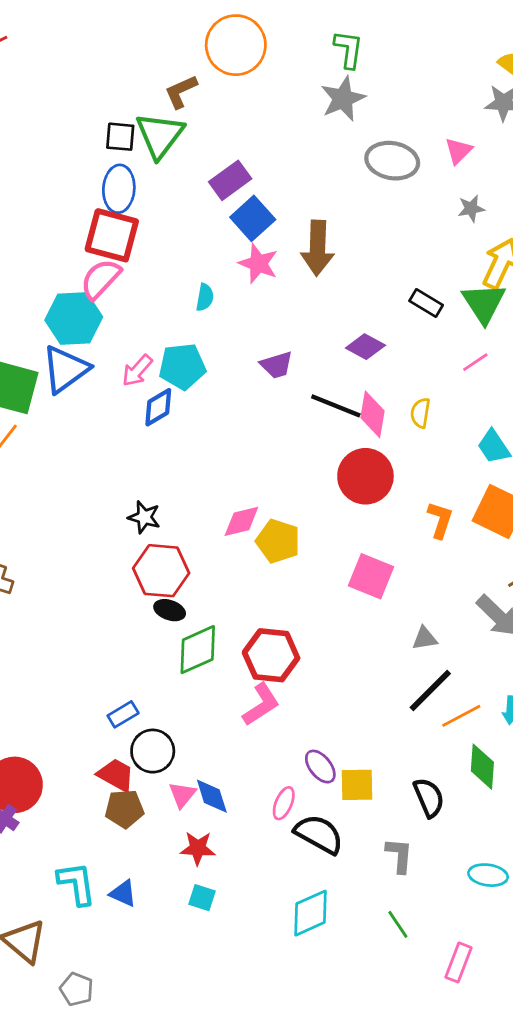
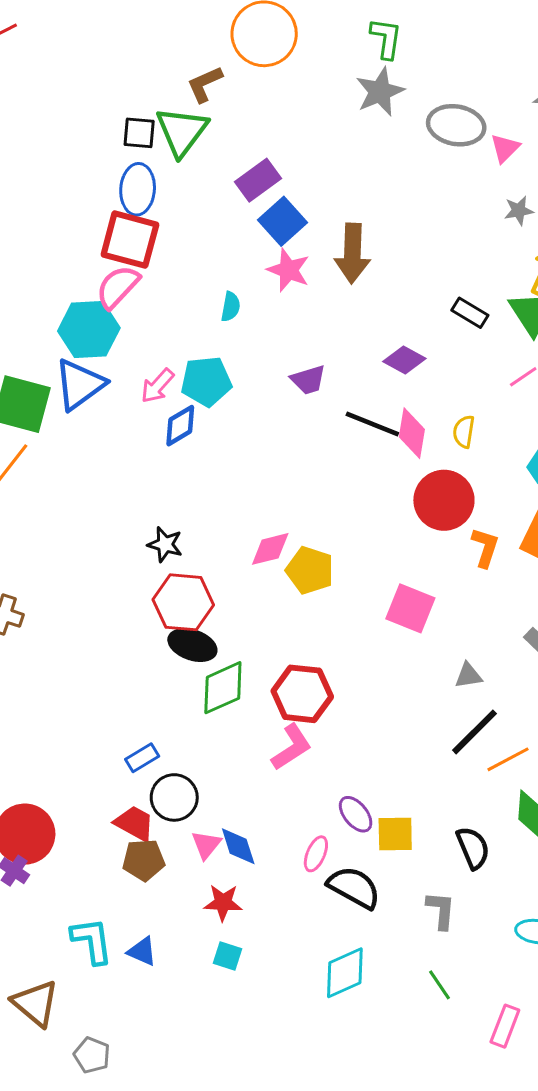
gray ellipse: (392, 161) -> (456, 125), moved
red circle: (365, 476) -> (444, 500), moved
black ellipse: (170, 610) -> (192, 645), size x1.4

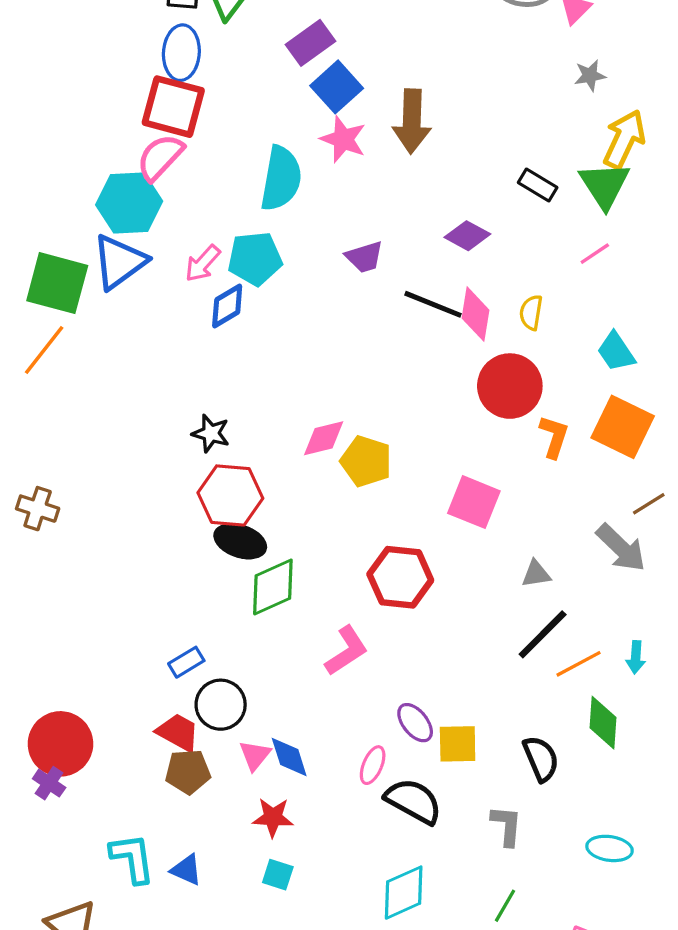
cyan semicircle: (231, 307) -> (281, 178), size x2.0
red hexagon: (302, 694) -> (400, 577), moved
green line: (439, 985) -> (505, 906), turned 64

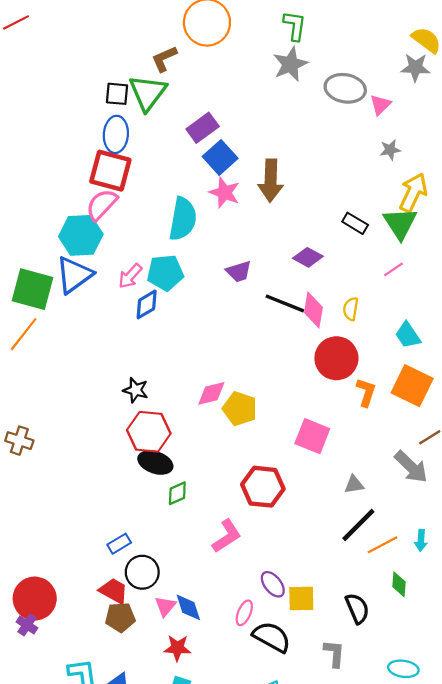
green diamond: (273, 587) -> (177, 493), size x0.6
green diamond: (603, 723) -> (399, 584), size x0.7

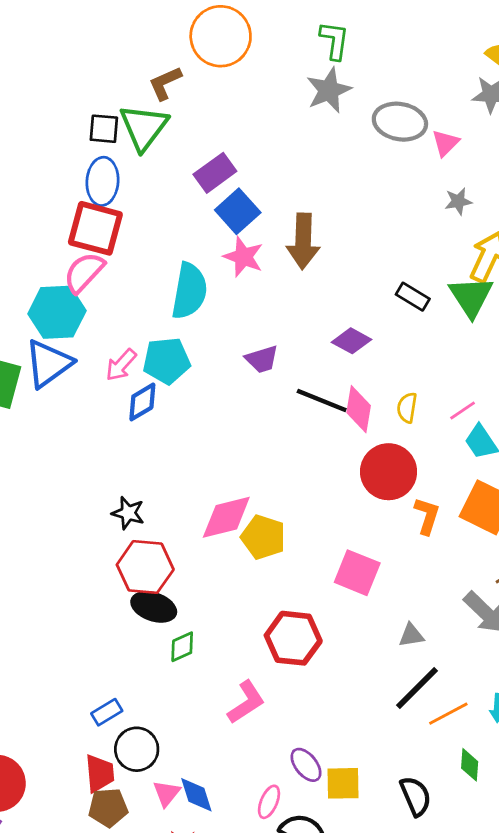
pink line: (393, 269) -> (463, 410), moved
pink diamond: (211, 393) -> (226, 517), size x1.4
red trapezoid: (114, 591) -> (100, 773), turned 56

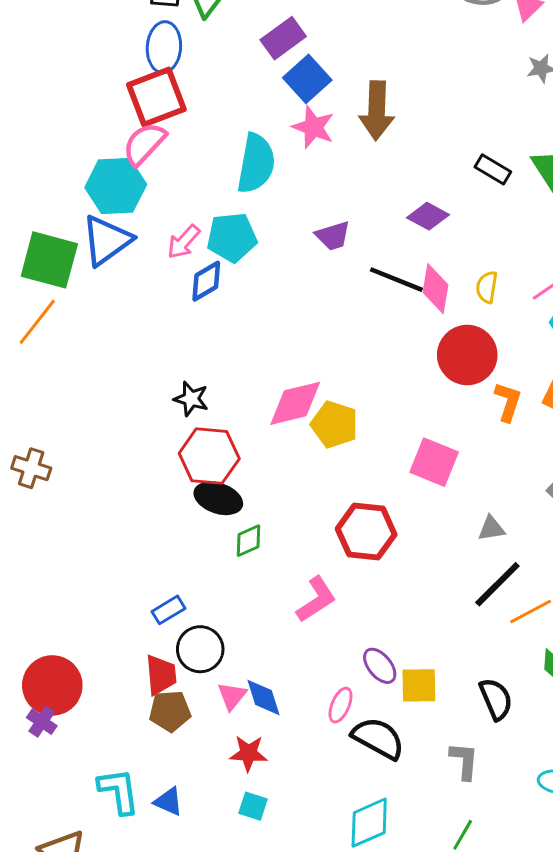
red square: (95, 228) -> (156, 97), turned -36

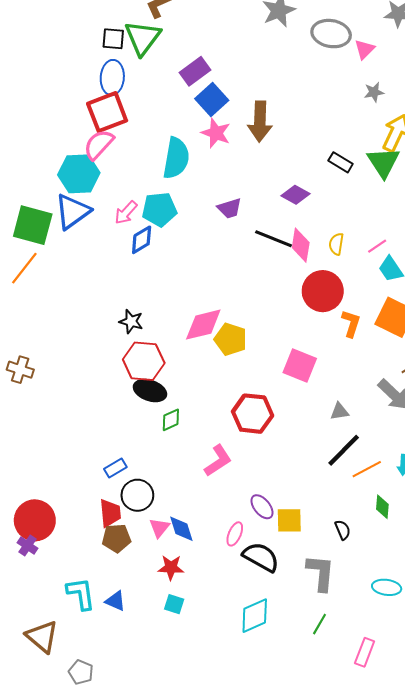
black semicircle: (496, 699) -> (343, 530), size x0.7
gray L-shape: (464, 761) -> (321, 573), size x1.4

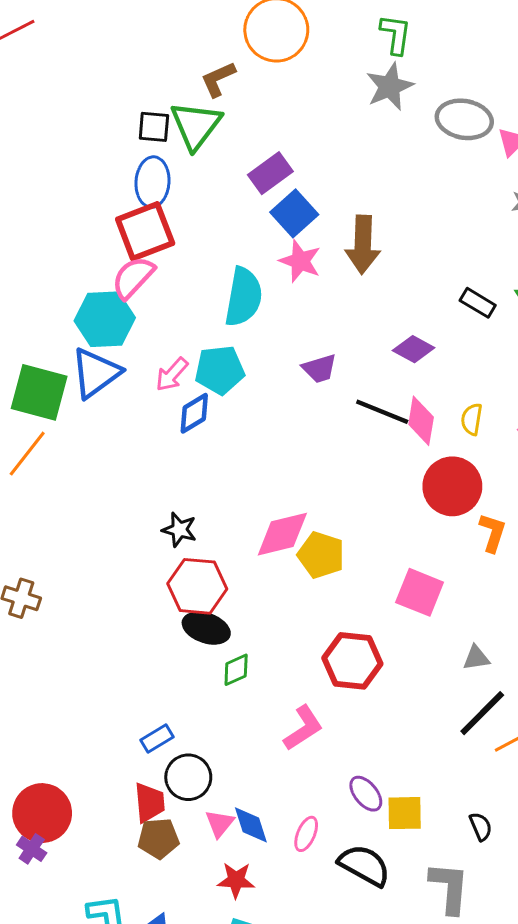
pink ellipse: (235, 534) -> (306, 834), moved

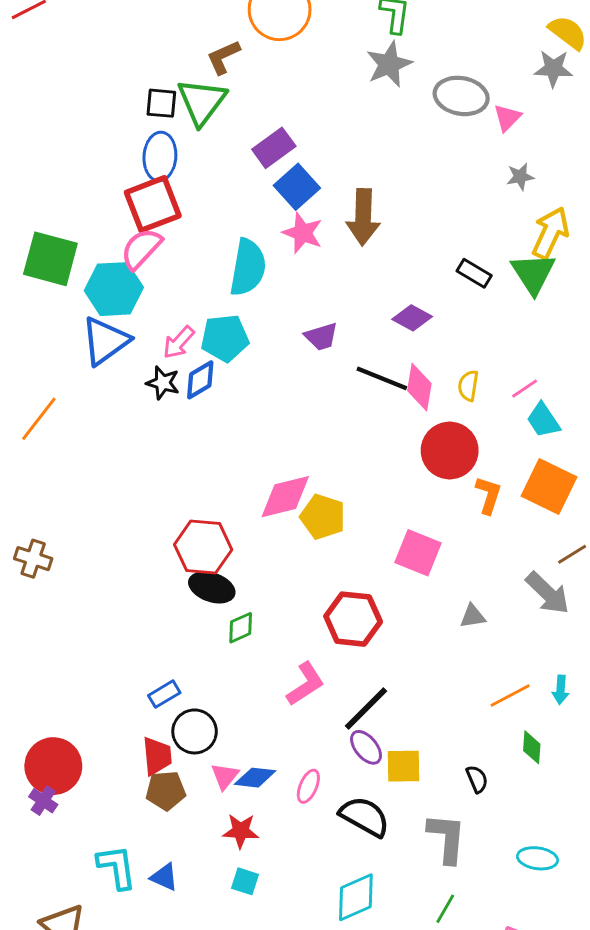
green square: (39, 392) -> (50, 259), moved
black star: (179, 530) -> (163, 383), moved
black line: (482, 713) -> (366, 708), moved
blue diamond: (251, 825) -> (255, 778), turned -66

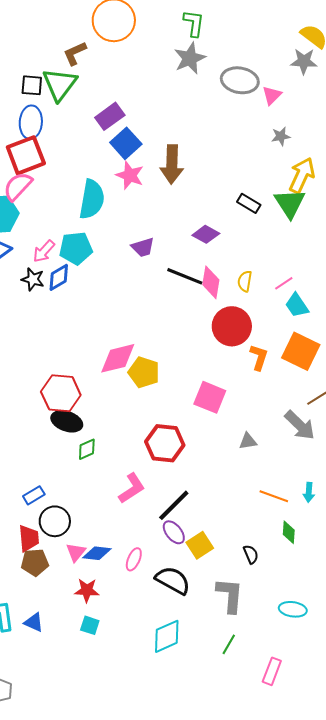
orange line: (510, 695) -> (274, 496), turned 48
yellow square: (403, 766) -> (200, 545), turned -32

